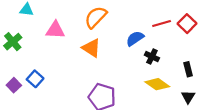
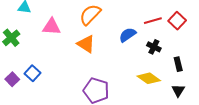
black cross: (152, 57) -> (154, 47), moved

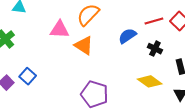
pink triangle: (52, 27) -> (59, 29), moved

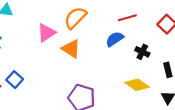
red line: (154, 21) -> (127, 18), moved
pink triangle: (59, 29) -> (46, 33), turned -36

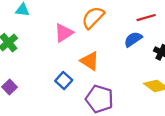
orange triangle: (71, 49) -> (90, 61), moved
blue square: (15, 80) -> (64, 81), moved

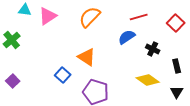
pink triangle: (64, 33) -> (48, 16), moved

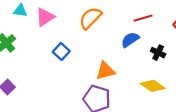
orange triangle: (87, 57) -> (105, 71), moved, turned -48
blue square: (63, 75) -> (61, 51), moved

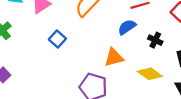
orange triangle: (105, 71) -> (114, 58), moved

